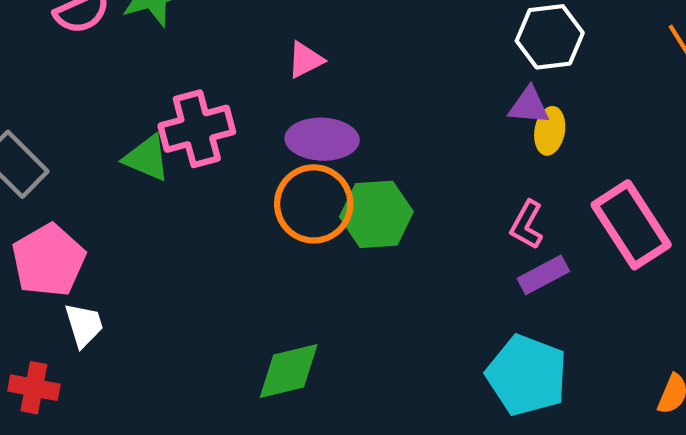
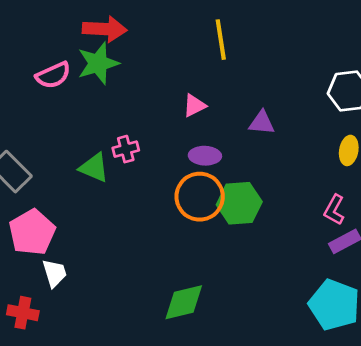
purple triangle: (529, 106) -> (262, 123), moved
pink cross: (197, 129) -> (126, 149), size x0.6
purple ellipse: (322, 139) -> (205, 156), size x0.7

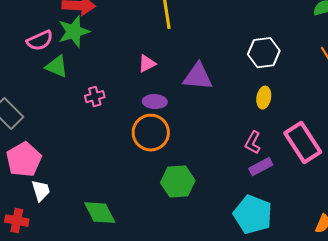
purple triangle: (262, 123) -> (198, 77), size x1.5
green triangle: (94, 168) -> (57, 67), moved
green hexagon: (239, 203) -> (178, 182), moved
green diamond: (184, 302) -> (100, 213), moved, turned 76

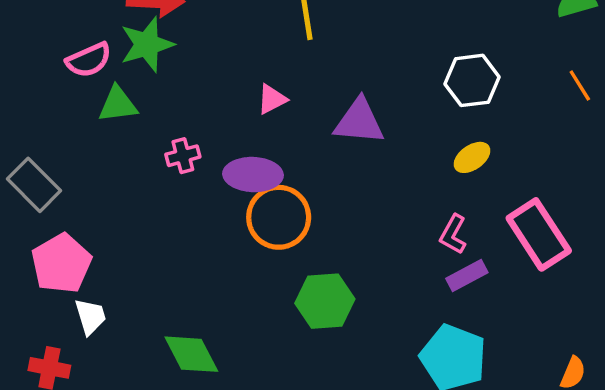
green triangle: (57, 67) -> (118, 104), turned -30
yellow ellipse: (264, 98) -> (472, 157), turned 45
purple ellipse: (155, 102) -> (253, 175), moved, size x1.4

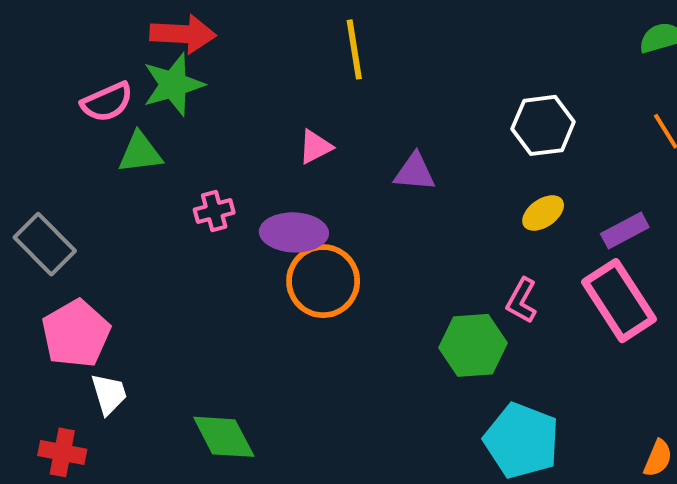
purple triangle: (359, 121) -> (415, 172), size x0.7
purple rectangle: (467, 275) -> (625, 230), moved
green hexagon: (325, 301) -> (473, 345), moved

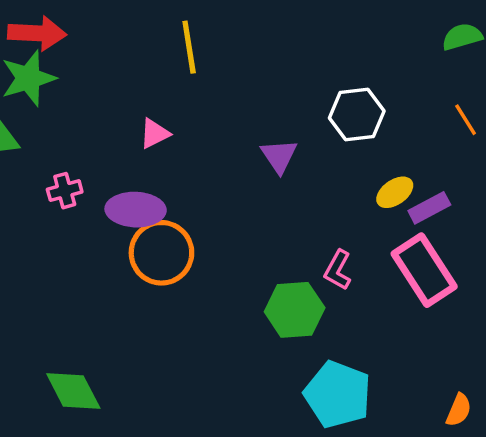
purple triangle: (415, 172) -> (279, 156), moved, turned 51
yellow ellipse: (543, 213) -> (395, 192), moved

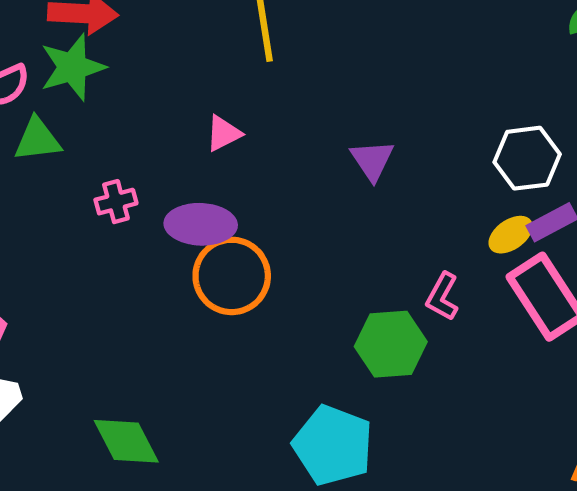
white hexagon: (357, 115) -> (527, 158), moved
yellow ellipse: (395, 192) -> (511, 235), moved
cyan pentagon: (338, 394) -> (333, 445), moved

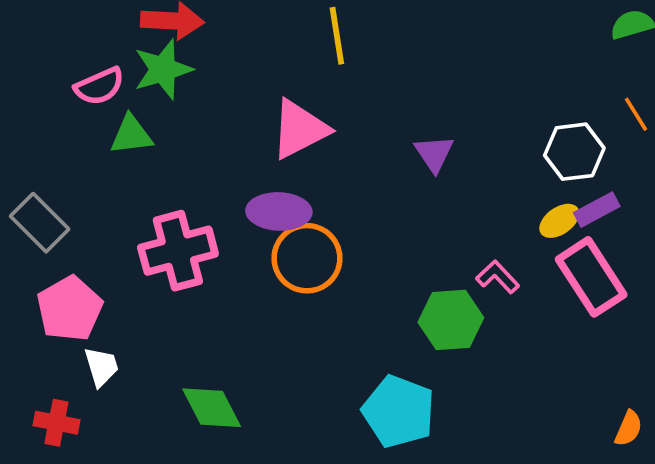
pink triangle: (223, 133) -> (299, 129), size x1.8
pink cross: (116, 202) -> (178, 251), moved, size x2.0
pink L-shape: (442, 297) -> (498, 277), turned 108

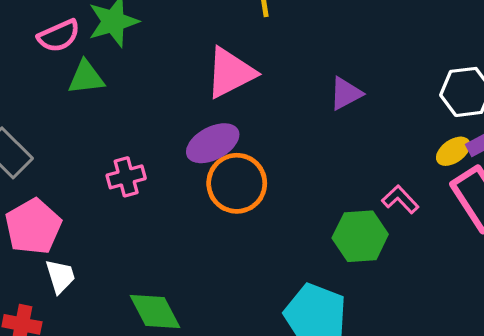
purple triangle: (434, 154) -> (346, 94), turned 36
purple ellipse: (279, 211) -> (213, 143), turned -30
pink cross: (178, 251) -> (126, 177), size x0.6

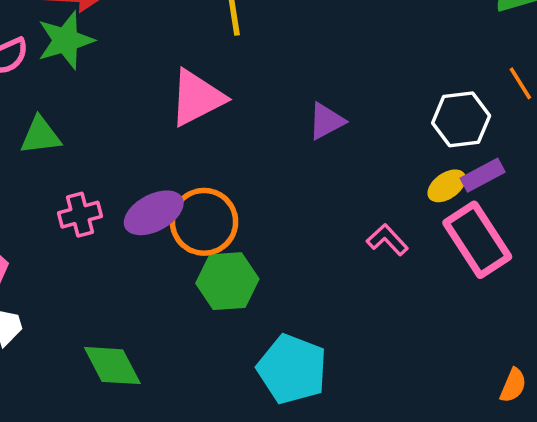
green triangle: (86, 77) -> (40, 136), moved
purple ellipse: (213, 143) -> (154, 213), moved
green hexagon: (360, 236) -> (227, 281), moved

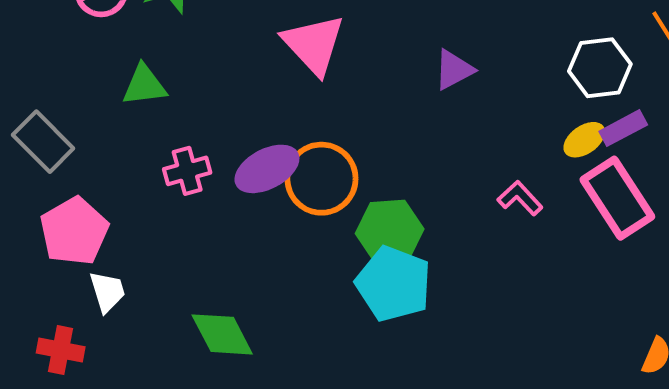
pink triangle: (197, 98) -> (314, 44), turned -46
green hexagon: (227, 281) -> (390, 231), moved
cyan pentagon: (292, 369) -> (393, 284), moved

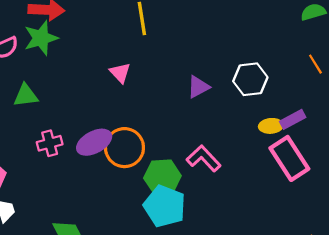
pink triangle: (314, 44) -> (120, 73), size x0.6
white hexagon: (600, 68) -> (250, 79), moved
yellow ellipse: (584, 140) -> (271, 126), turned 30
pink L-shape: (520, 198) -> (204, 158), moved, size x1.4

